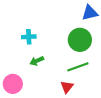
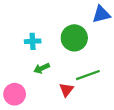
green circle: (80, 40) -> (74, 38), moved
red triangle: (67, 87) -> (66, 90), moved

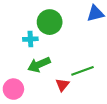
green circle: (74, 38) -> (50, 22), moved
green arrow: (42, 68) -> (39, 65), size x1.5

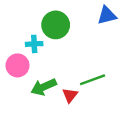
green arrow: (39, 65) -> (44, 87), moved
pink circle: (13, 89) -> (17, 65), moved

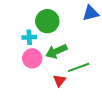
pink circle: (17, 65) -> (32, 58), moved
green arrow: (44, 87) -> (56, 51), moved

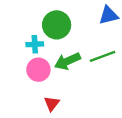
green line: (79, 67) -> (103, 56), moved
red triangle: (59, 81) -> (52, 104), moved

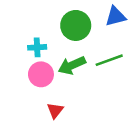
green circle: (57, 25) -> (76, 25), moved

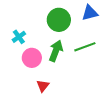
cyan cross: (37, 47) -> (19, 37), moved, turned -32
green arrow: (72, 65) -> (56, 51), turned 135

